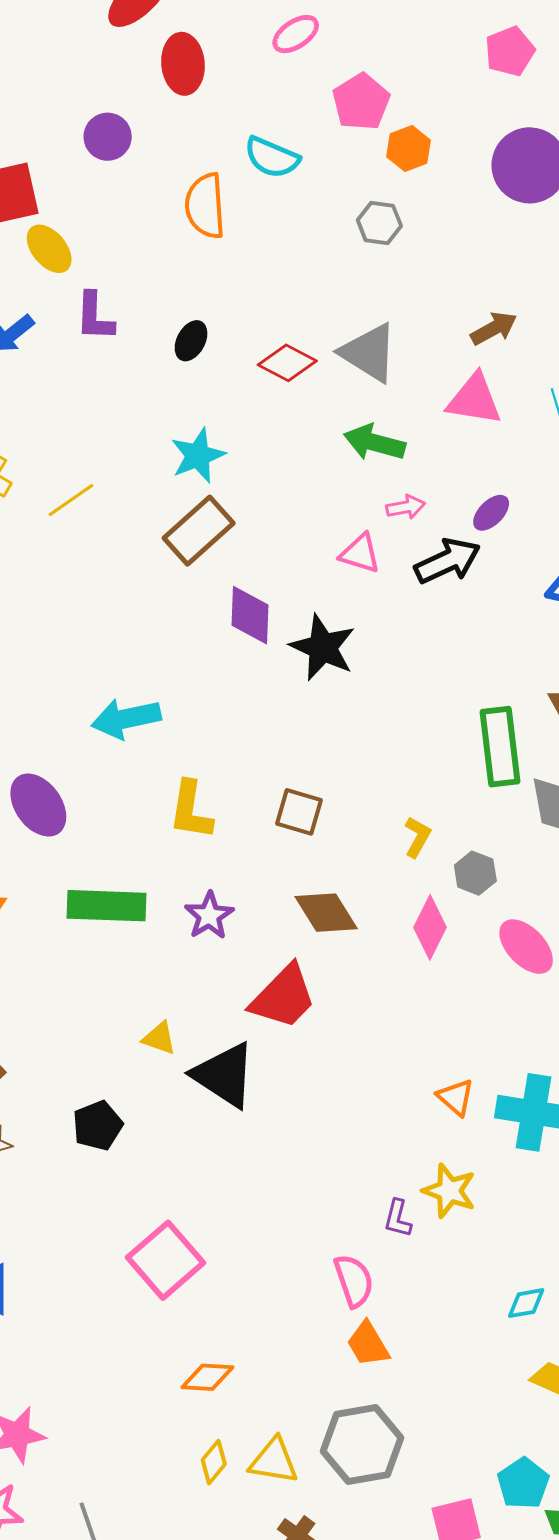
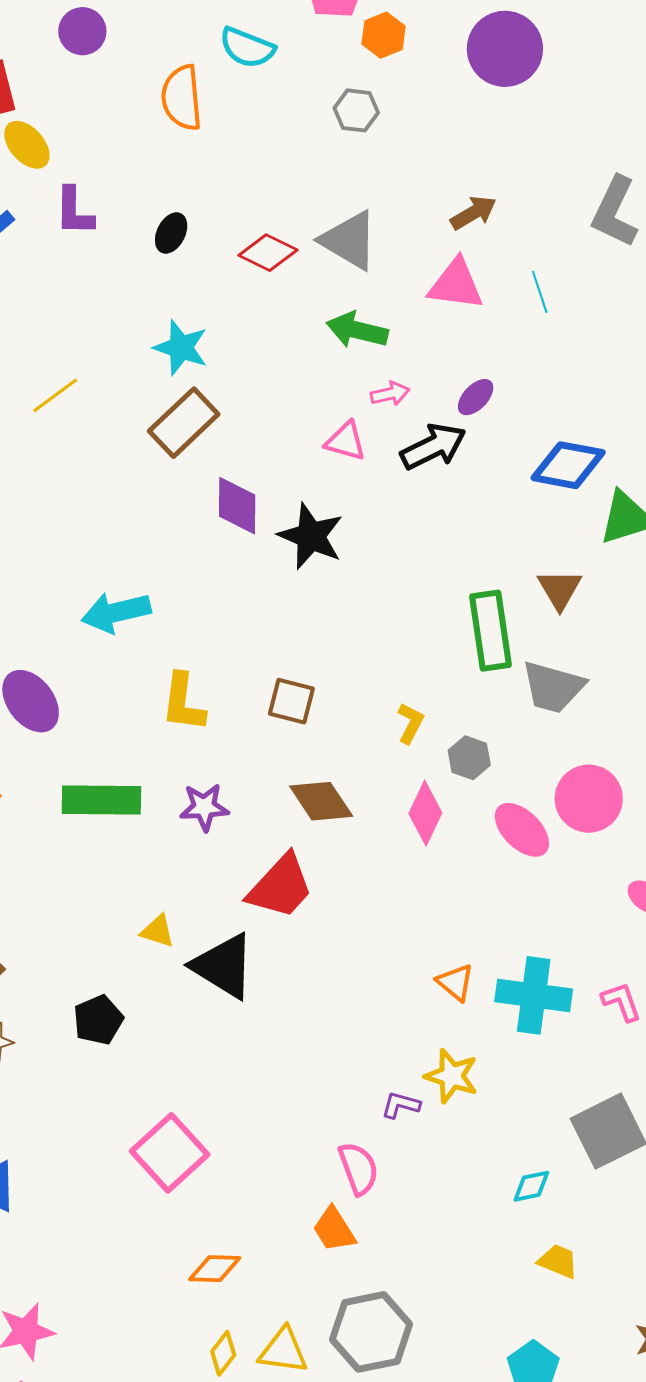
cyan star: (198, 456) -> (181, 348), turned -30
purple star: (209, 916) -> (204, 807), turned 30
purple L-shape: (398, 1218) -> (401, 1105), turned 93
orange trapezoid: (368, 1344) -> (334, 1229), moved

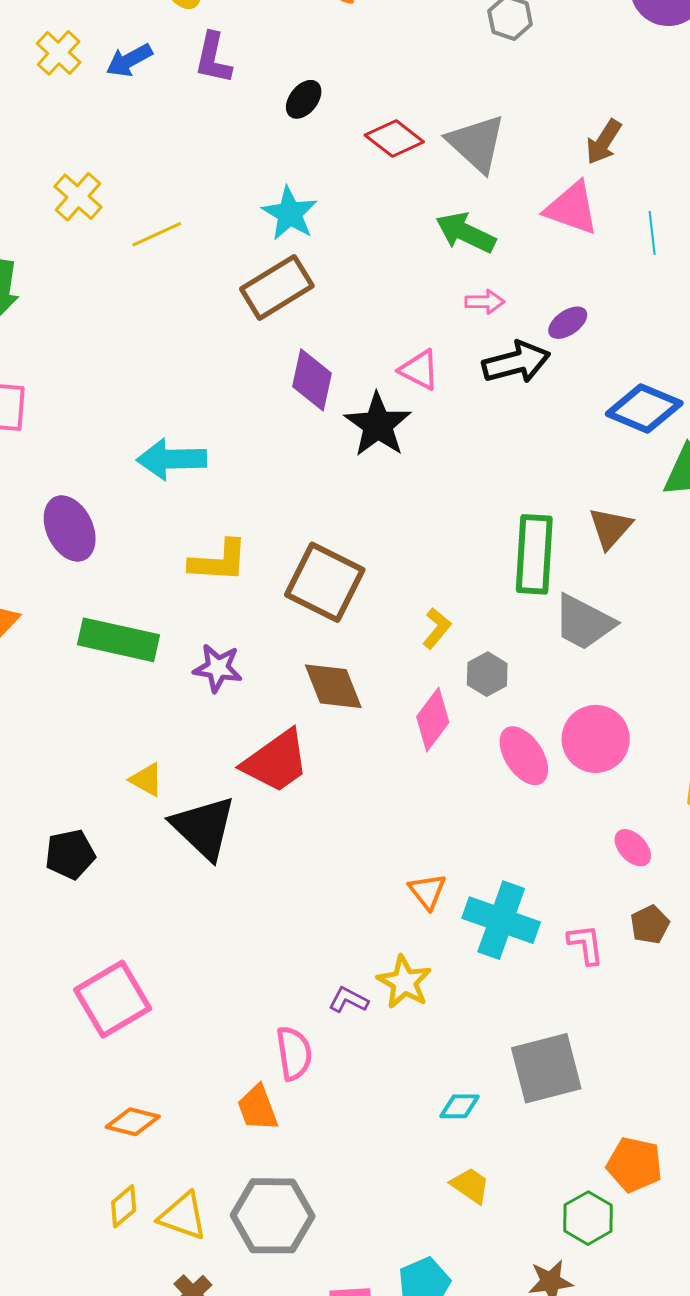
brown arrow: (473, 213) -> (604, 142), turned 141
pink triangle: (346, 441) -> (419, 370), moved
brown square: (291, 701) -> (325, 582), size x1.6
yellow L-shape: (183, 702) -> (219, 561), turned -106

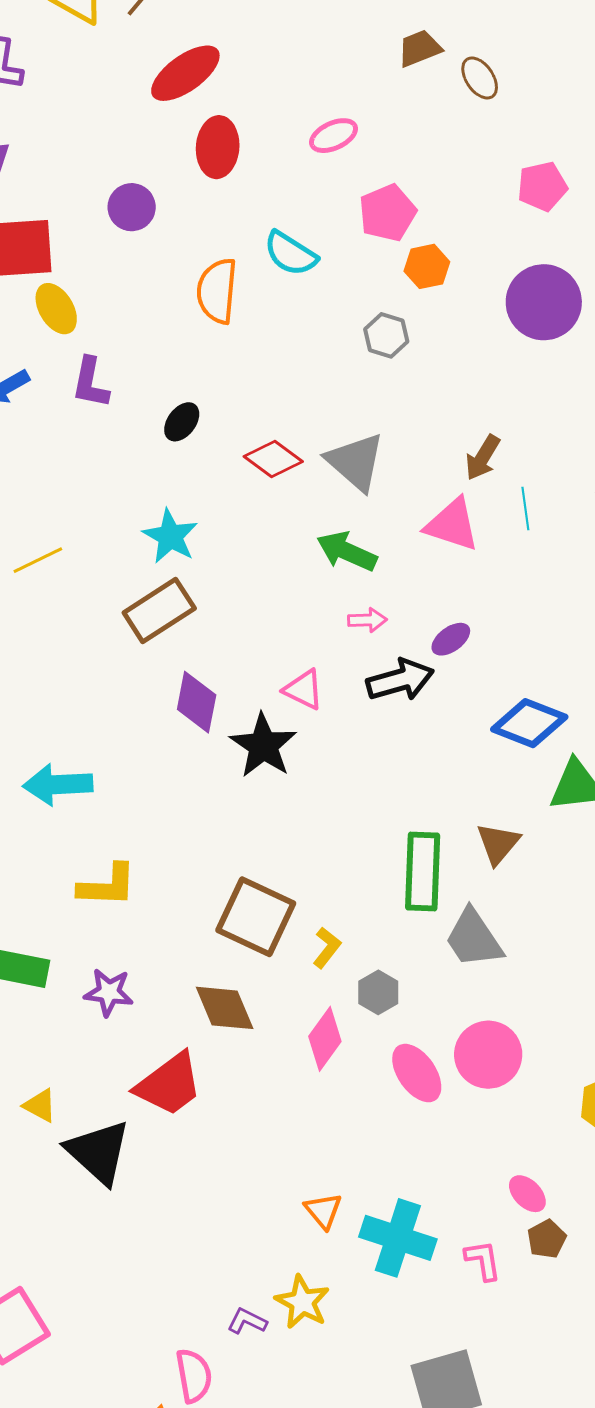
cyan line: (652, 233) -> (525, 508), moved
brown square: (325, 582) -> (256, 917), moved
gray trapezoid: (584, 622) -> (474, 938), turned 30
pink ellipse: (633, 848) -> (527, 1194), moved

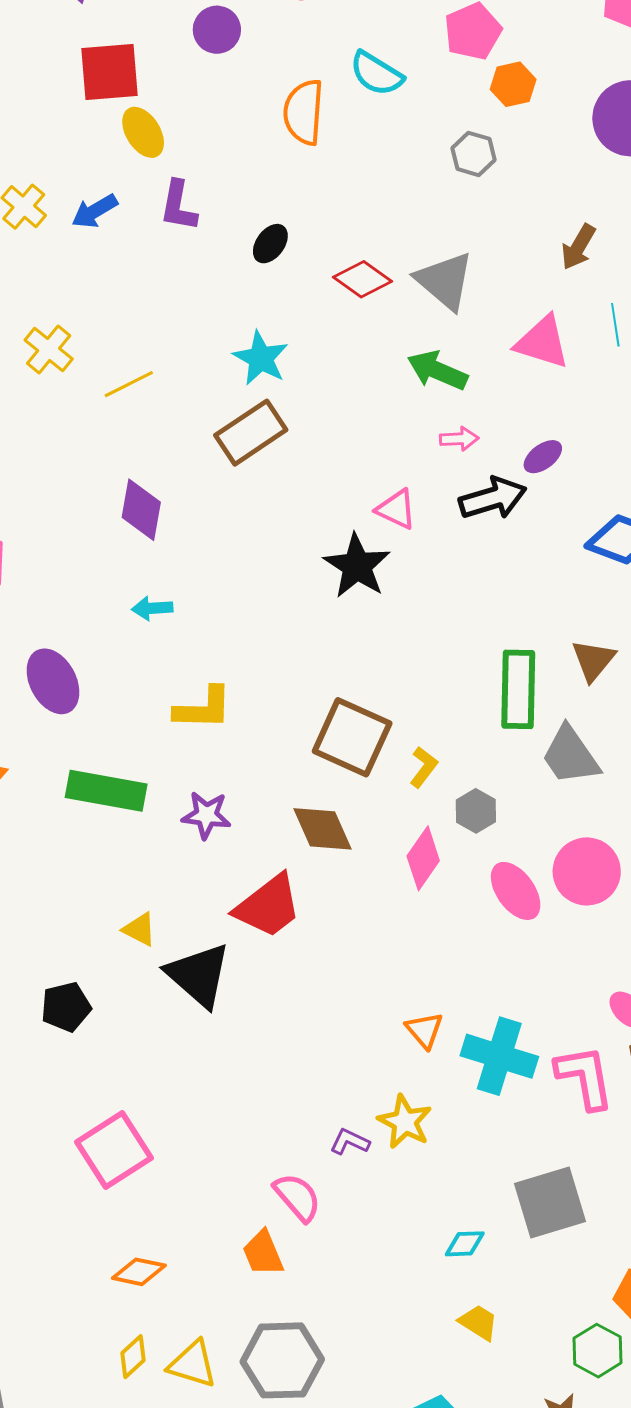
brown arrow: (483, 458) -> (578, 247), moved
purple diamond: (197, 702) -> (141, 510), moved
cyan arrow: (58, 785) -> (152, 608), size x0.6
pink L-shape: (483, 1260) -> (585, 1077), size x1.6
pink semicircle: (194, 1376) -> (297, 1197), turned -30

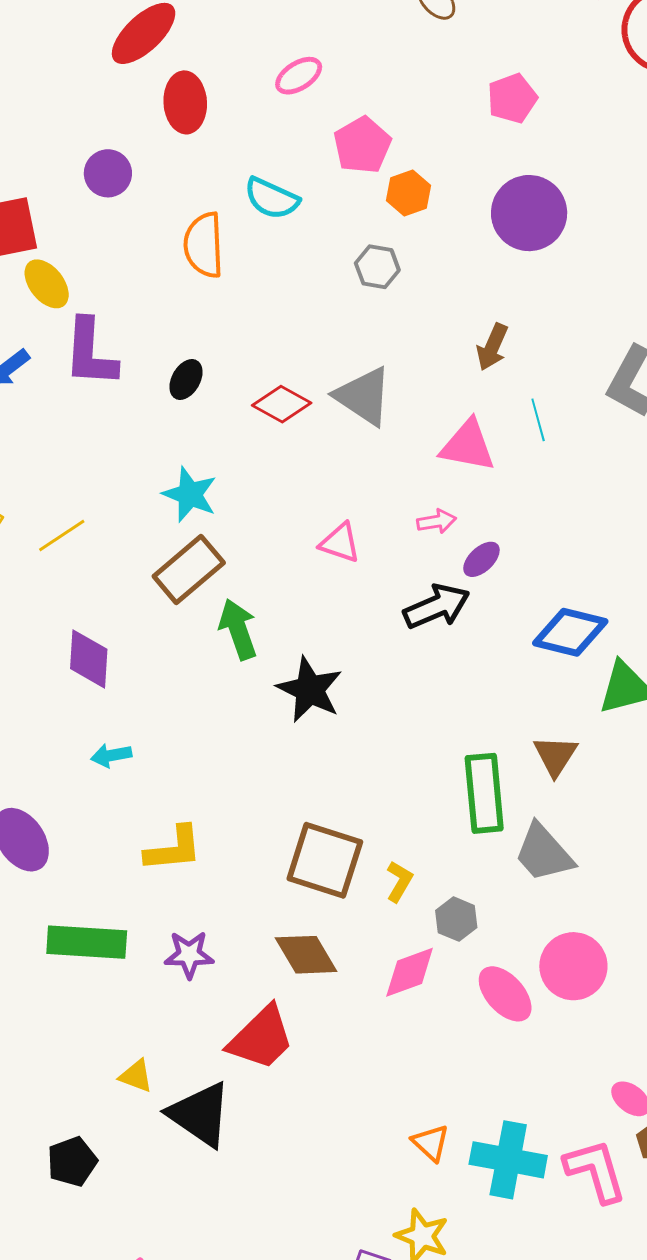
purple L-shape: (178, 206) -> (90, 353), size x1.4
green arrow: (437, 371) -> (238, 629), moved, turned 54
pink arrow: (459, 439) -> (437, 521), moved
pink triangle: (396, 509) -> (340, 543), moved
pink diamond: (423, 858) -> (410, 972), turned 42

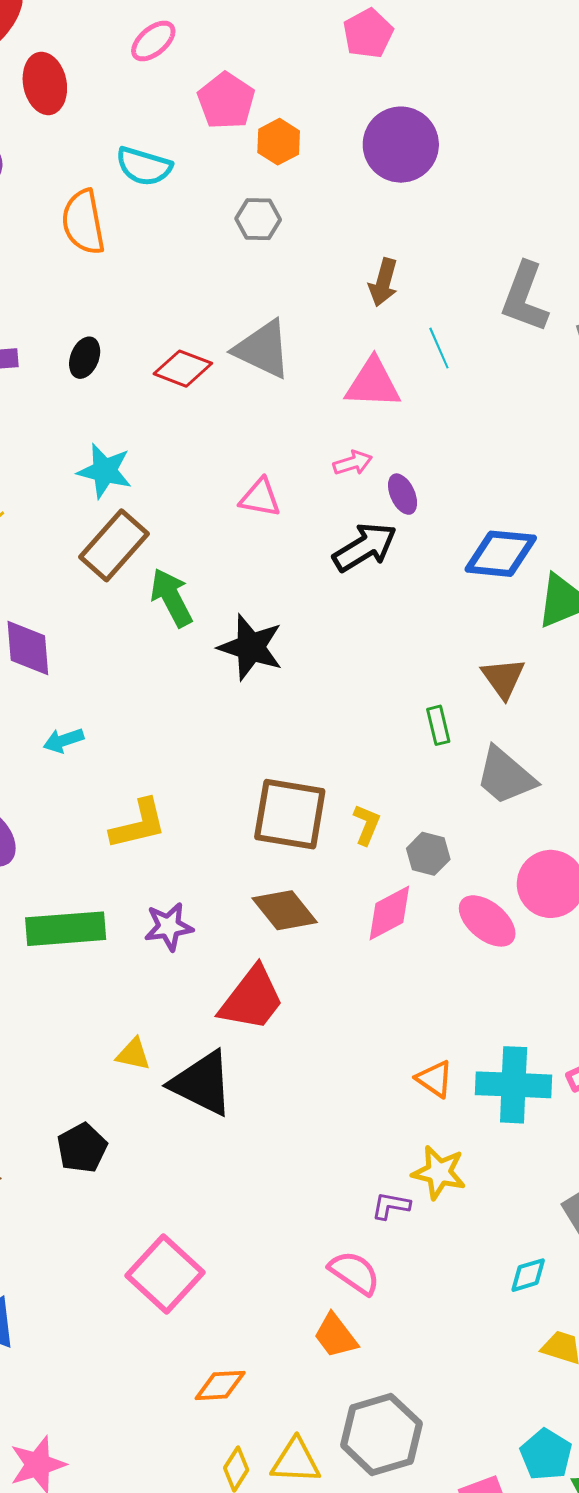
purple ellipse: (481, 559) -> (403, 494), turned -63
green rectangle: (484, 793) -> (438, 725), size x0.5

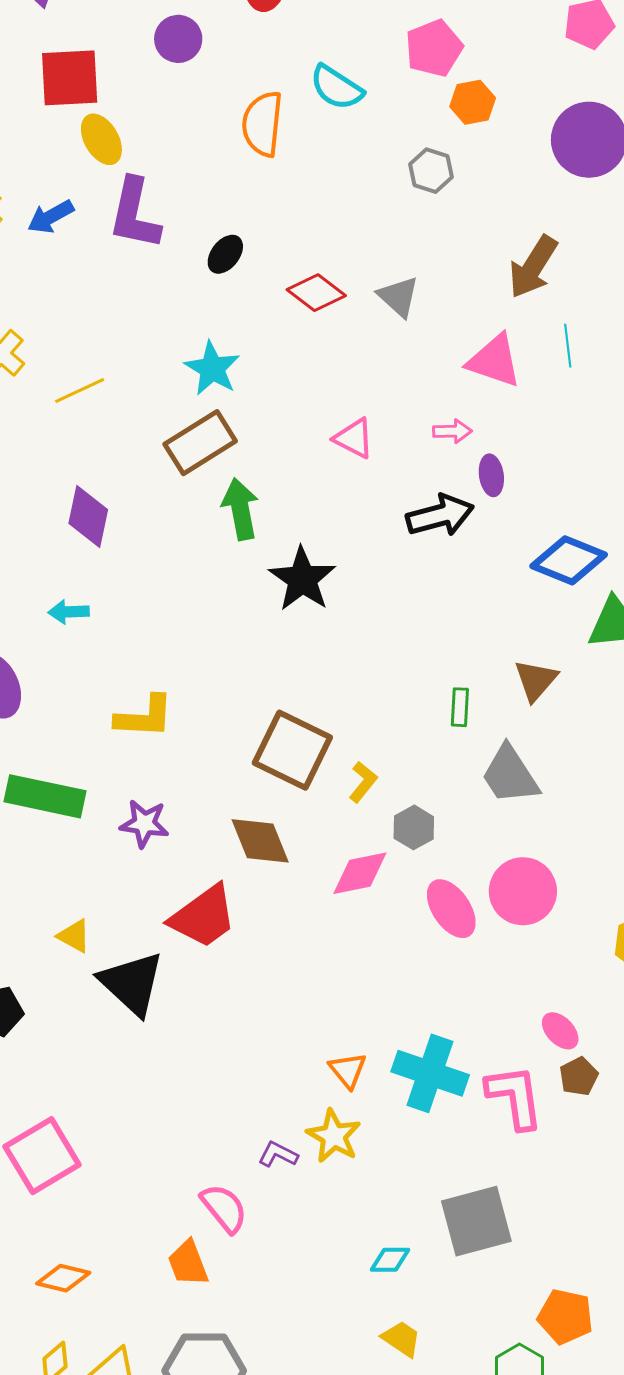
brown arrow: (383, 282) -> (533, 267), size x1.4
gray triangle: (263, 349) -> (398, 297), size x0.7
cyan arrow: (64, 740) -> (69, 612), moved
orange triangle: (434, 1079) -> (348, 1070), moved

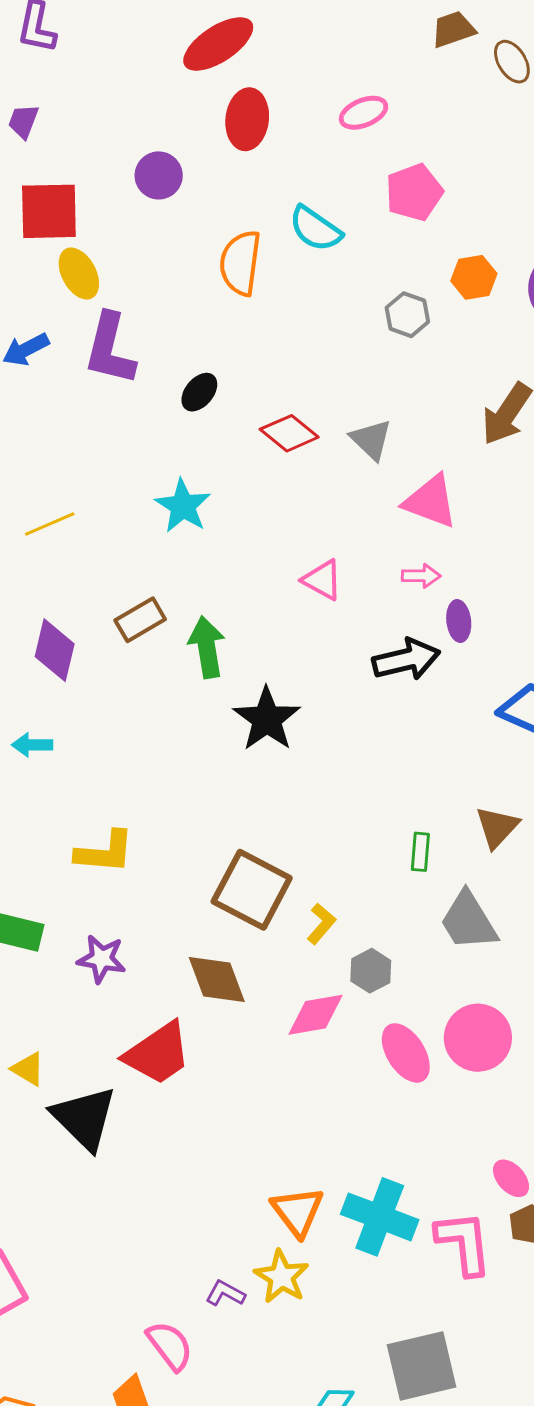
orange hexagon: (473, 102) -> (474, 277), moved
pink triangle: (494, 361) -> (430, 501), moved
brown rectangle: (200, 443) -> (140, 620), moved, size x0.7
orange triangle: (348, 1070) -> (298, 1211), size x1.4

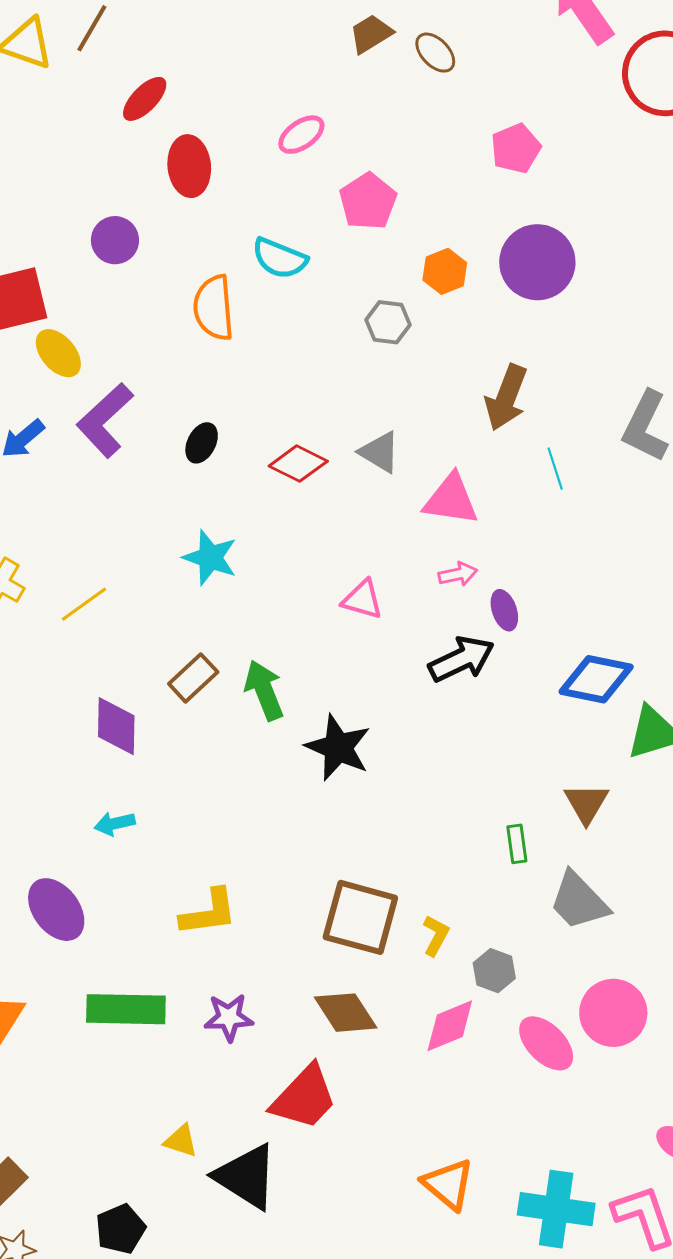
red ellipse: (218, 44) -> (145, 99), size x0.7
purple L-shape: (110, 349) -> (105, 420), turned 46
orange triangle: (298, 1211) -> (448, 1184), moved

